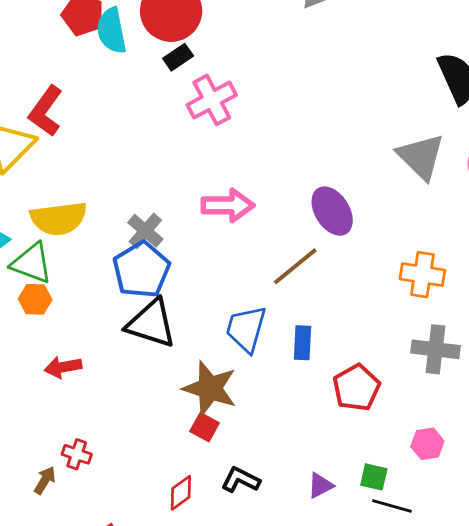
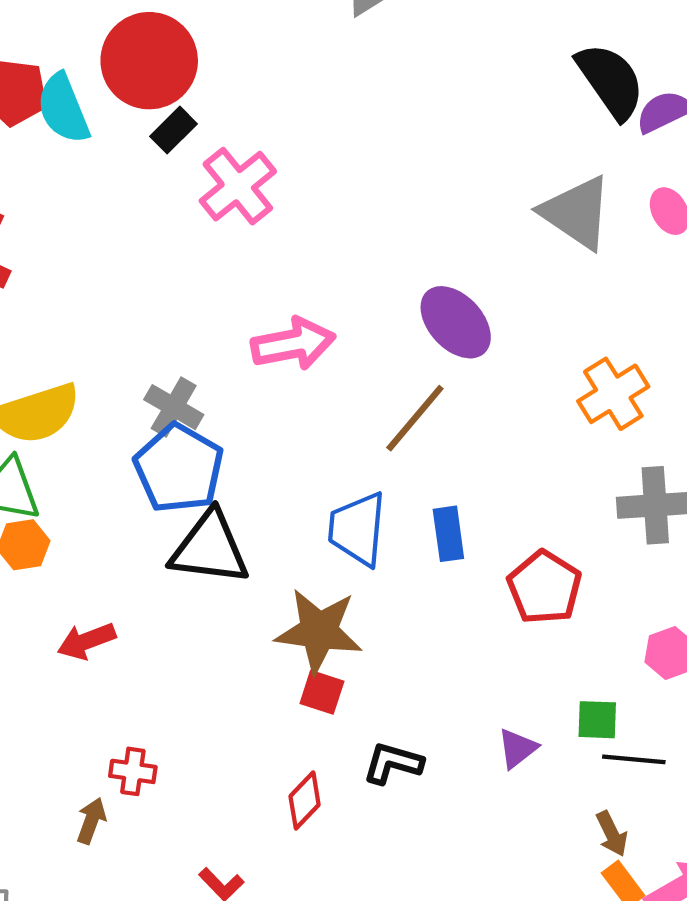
orange cross: (422, 275) -> (613, 394), turned -30

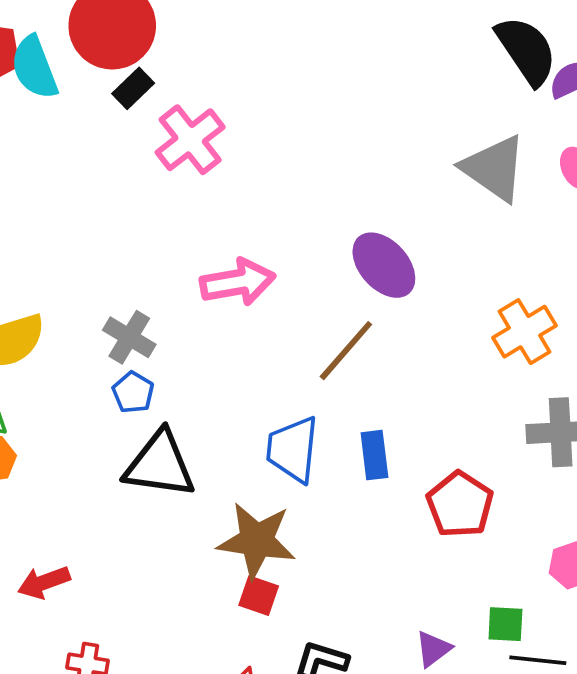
blue pentagon: (179, 468) -> (133, 392), size x0.5
red arrow: (86, 641) -> (44, 582), moved

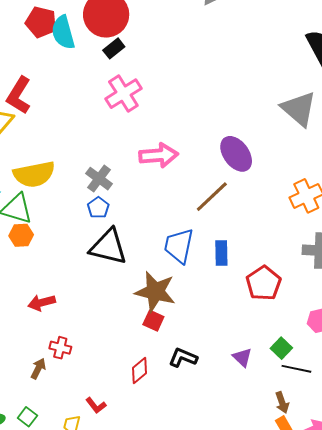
pink cross: (190, 140) -> (123, 94), moved
green square: (505, 624) -> (281, 348), turned 35
purple triangle: (433, 649) -> (242, 357), turned -45

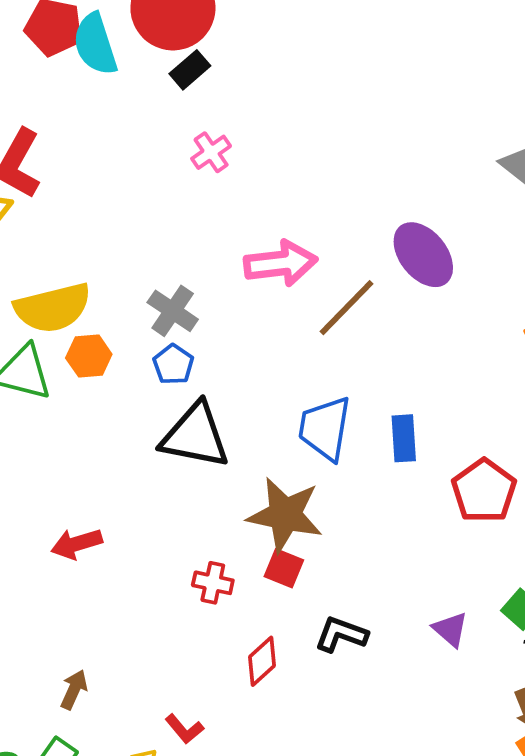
pink cross: (123, 94) -> (211, 152), size x0.6
brown line: (212, 197) -> (346, 308), moved
orange hexagon: (21, 235) -> (89, 356), moved
red cross: (60, 348) -> (213, 583), moved
brown arrow: (38, 369) -> (74, 690), moved

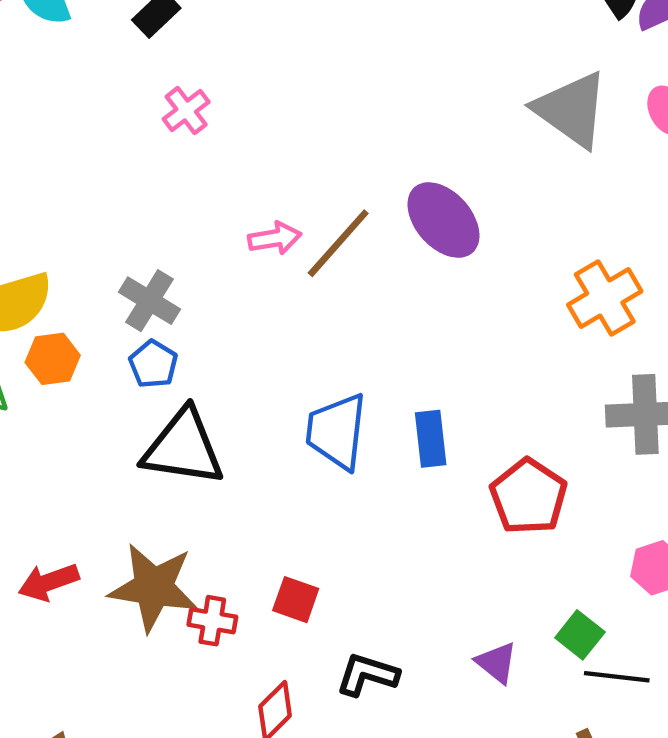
pink arrow: (281, 263) -> (275, 238), size x0.6
brown line: (346, 308) -> (338, 243), moved
brown star: (285, 515) -> (154, 587), moved

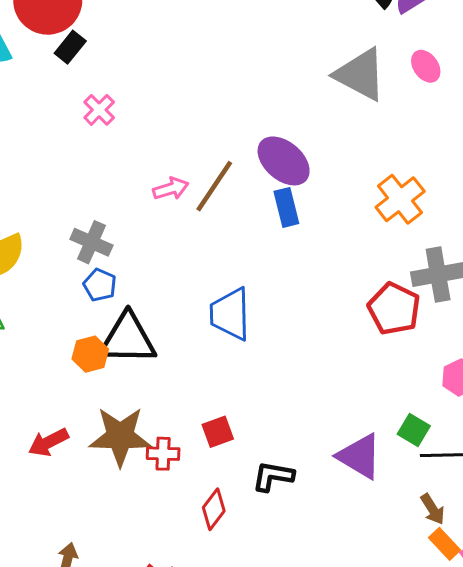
orange hexagon: (53, 359) -> (90, 354), moved
blue rectangle: (431, 439) -> (286, 207), moved
red pentagon: (529, 497) -> (394, 309), moved
red square: (296, 600) -> (218, 432), turned -32
purple triangle: (497, 663) -> (360, 456), size x1.6

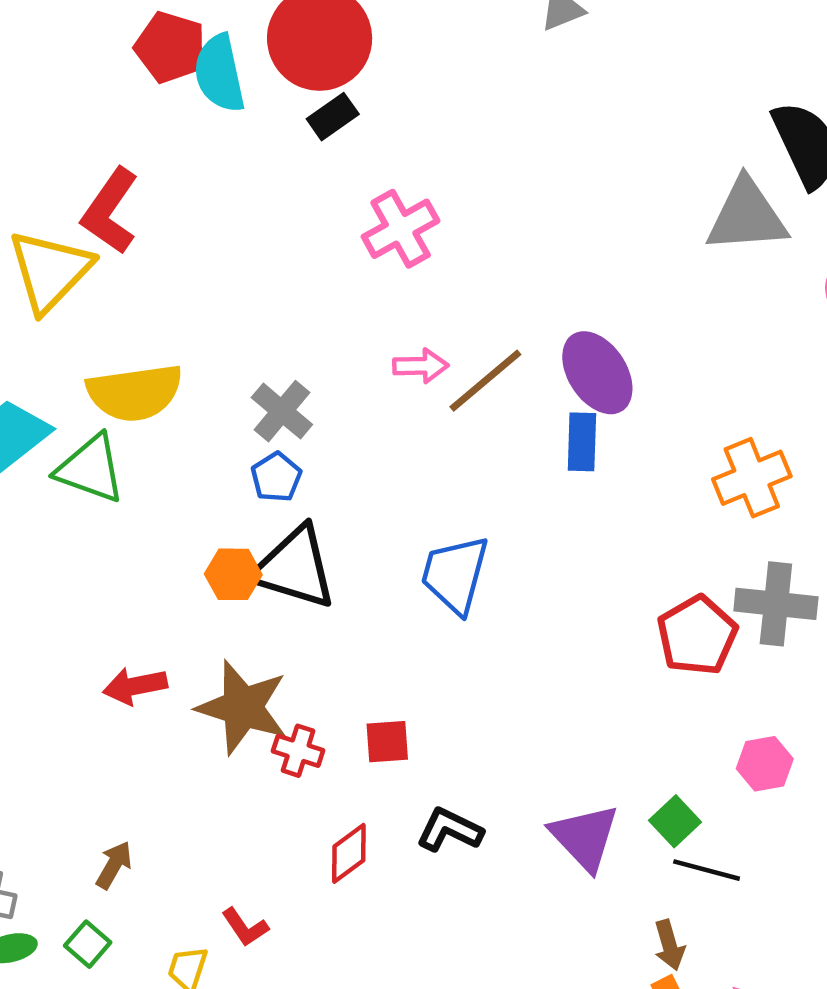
gray triangle: (360, 74) -> (747, 216), moved, turned -48
pink cross: (99, 110) -> (401, 229), moved, size x1.5

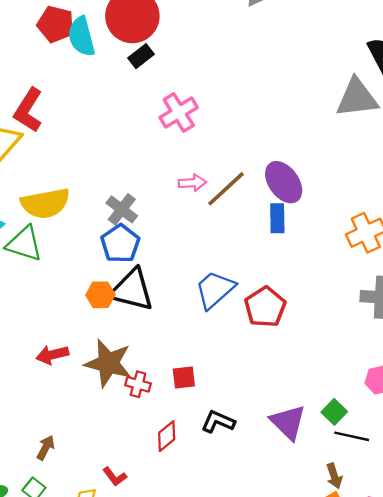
blue pentagon: (276, 477) -> (120, 244), size x1.5
blue trapezoid: (455, 574) -> (215, 290), turned 36
red pentagon: (697, 635) -> (265, 307), moved

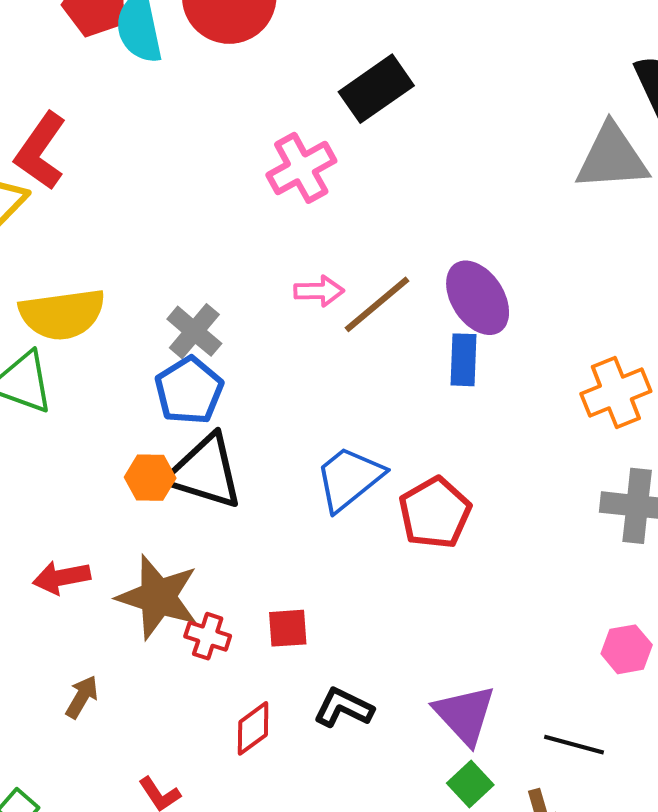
black rectangle: (141, 56) -> (376, 89), moved, size x1.6
green square: (334, 412) -> (470, 784), moved
brown arrow: (46, 448) -> (82, 697), moved

